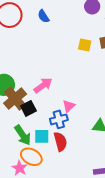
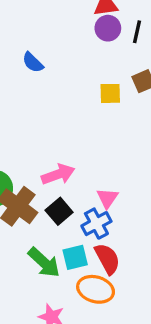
pink arrow: (43, 85) -> (58, 174), turned 30
black square: (28, 108) -> (59, 211), moved
orange ellipse: (31, 157) -> (96, 289), moved

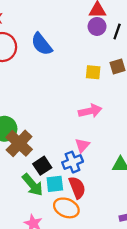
blue semicircle: (33, 62) -> (42, 44), size x1.5
pink arrow: (58, 174) -> (90, 111), moved
black square: (59, 211) -> (42, 166), moved

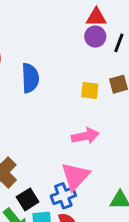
blue semicircle: (42, 44) -> (30, 78), moved, turned -145
pink triangle: (82, 145) -> (75, 176), size x1.6

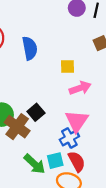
yellow square: (90, 90) -> (68, 67), moved
black square: (28, 199) -> (36, 112), moved

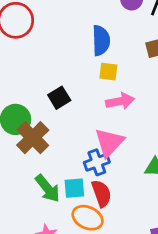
blue semicircle: (30, 48) -> (101, 40), moved
black square: (36, 112) -> (59, 98), moved

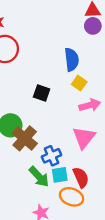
yellow square: (108, 72) -> (79, 83), turned 32
black square: (59, 98) -> (42, 93), moved, turned -35
blue cross: (97, 162) -> (51, 156), moved

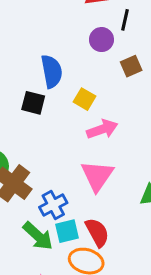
purple circle: (93, 26) -> (101, 40), moved
blue semicircle: (72, 60) -> (52, 71), moved
black square: (42, 93) -> (33, 103), moved

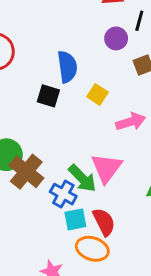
pink arrow: (102, 129) -> (131, 122), moved
blue cross: (53, 205) -> (63, 194), turned -35
green arrow: (38, 236) -> (82, 178), moved

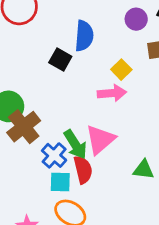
yellow square: (98, 94) -> (121, 70), moved
pink arrow: (131, 122) -> (112, 93), moved
red semicircle: (104, 222) -> (83, 170), moved

